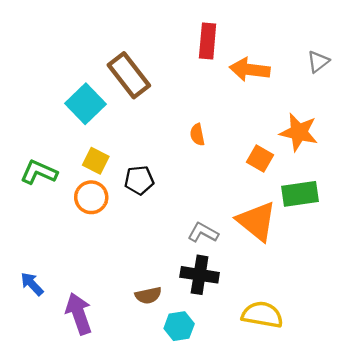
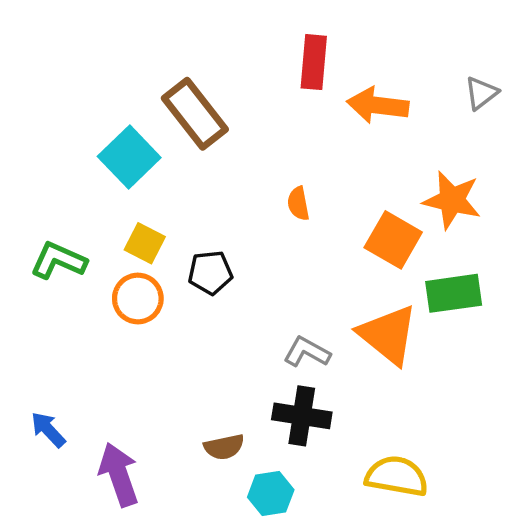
orange square: (260, 159) -> (393, 240), size x1.4

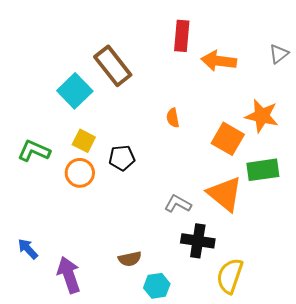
black cross: (302, 416) -> (198, 241), moved
yellow semicircle: (397, 476) -> (230, 276), turned -81

